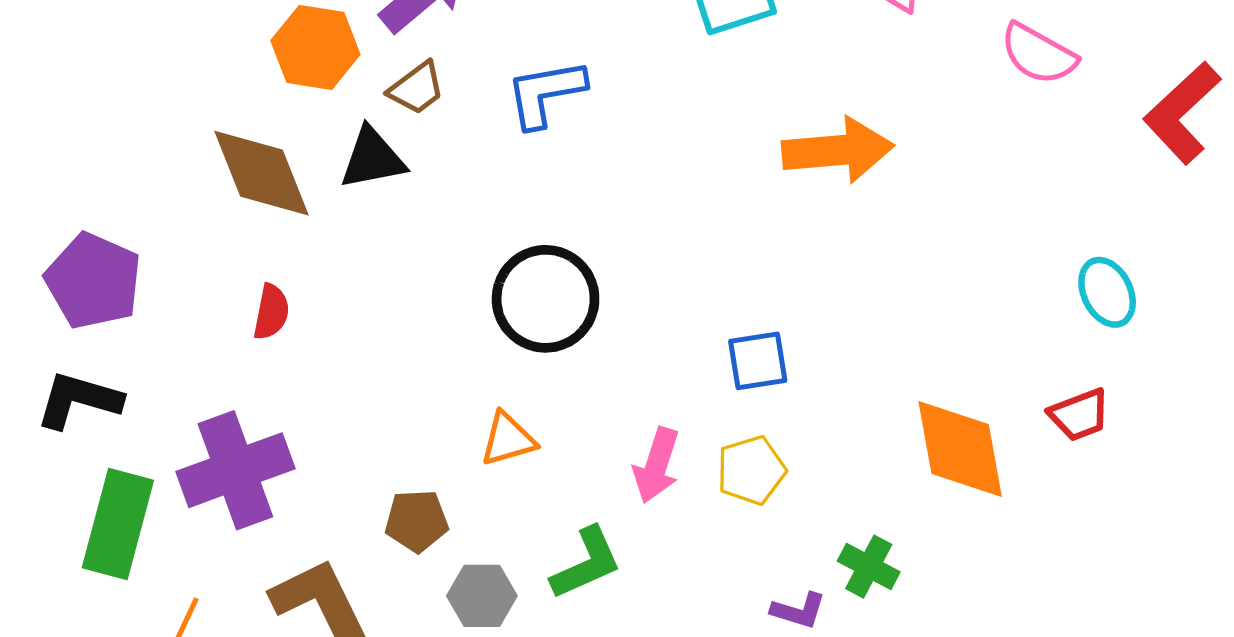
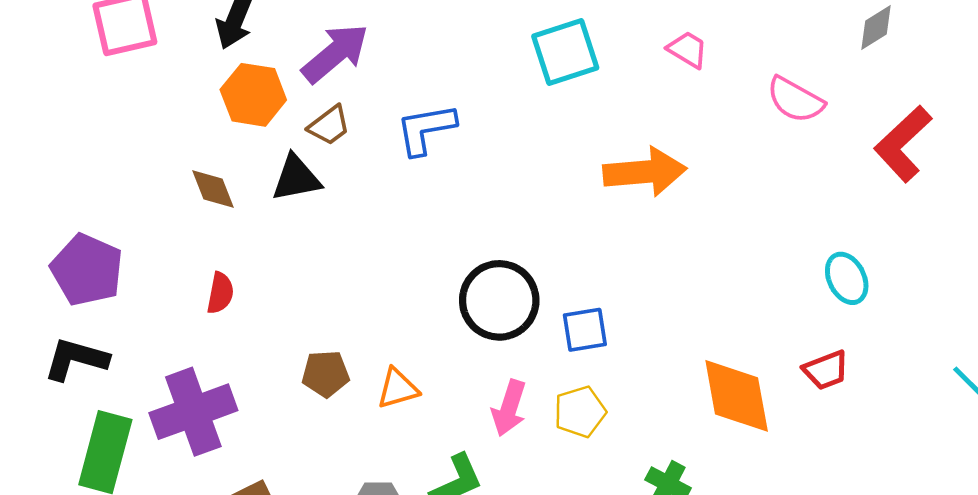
brown diamond: (262, 173) -> (213, 189), size x0.6
black circle: (546, 299) -> (499, 300), moved
brown pentagon: (417, 521) -> (325, 374), moved

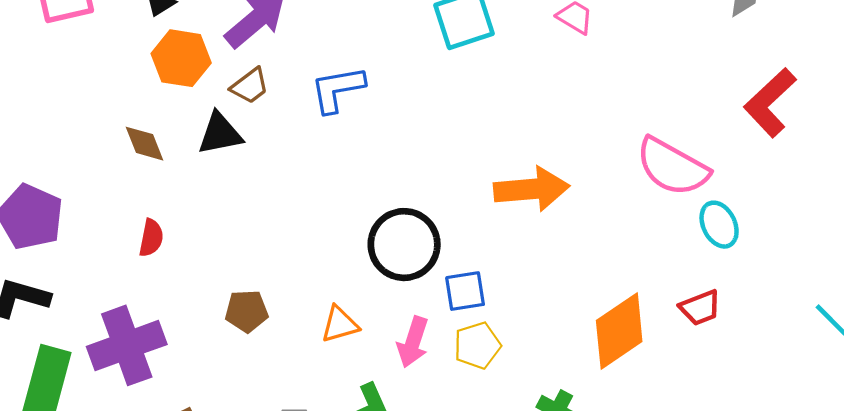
pink semicircle: (795, 100) -> (672, 167), moved, size x1.4
orange arrow: (645, 172) -> (532, 189), moved
blue square: (585, 330) -> (465, 291), moved
orange triangle: (398, 388) -> (340, 324), moved
orange diamond: (737, 396) -> (619, 331), turned 66

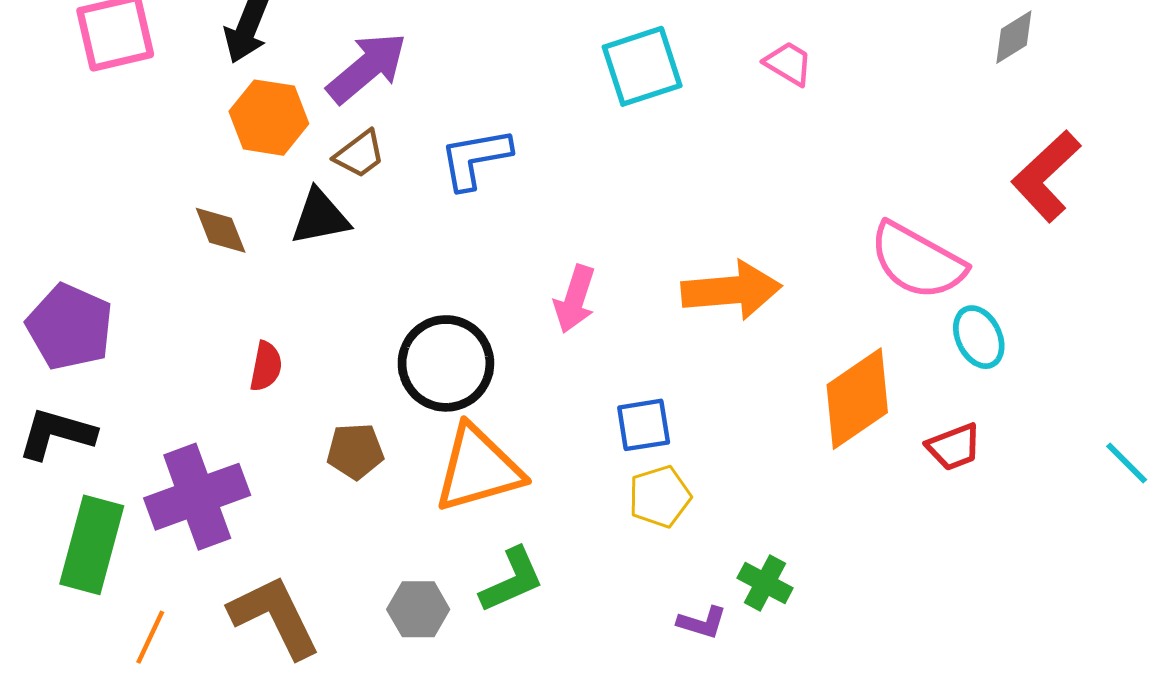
red semicircle: (151, 238) -> (266, 366), moved
black circle: (404, 245) -> (446, 363), moved
orange triangle: (340, 324) -> (478, 469), size x1.8
orange diamond: (619, 331) -> (857, 399), moved
pink arrow: (413, 342) -> (575, 299), moved

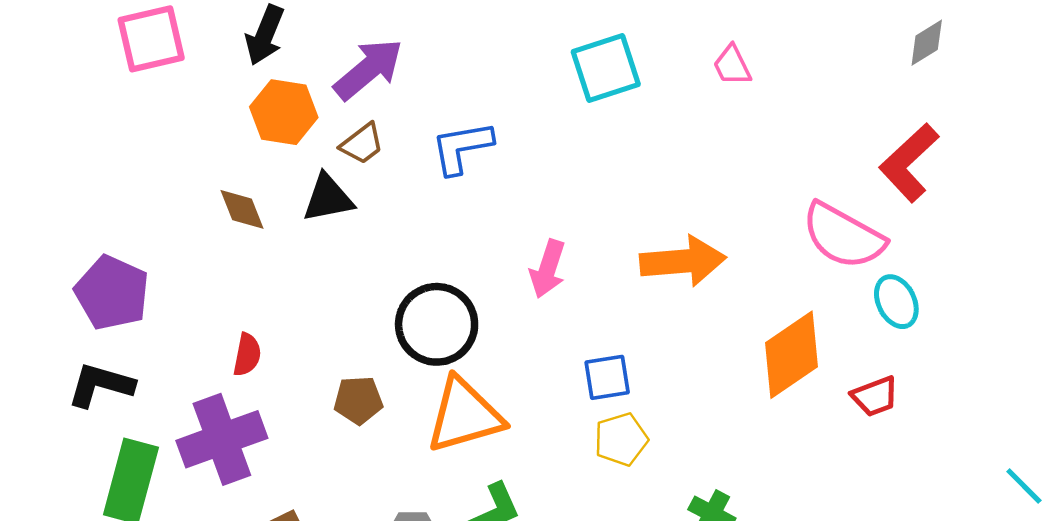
pink trapezoid: (788, 63) -> (732, 65), turned -147
red L-shape: (1046, 176) -> (909, 163), moved
red semicircle: (266, 366) -> (247, 355), moved
cyan line: (1127, 463) -> (1024, 486), moved

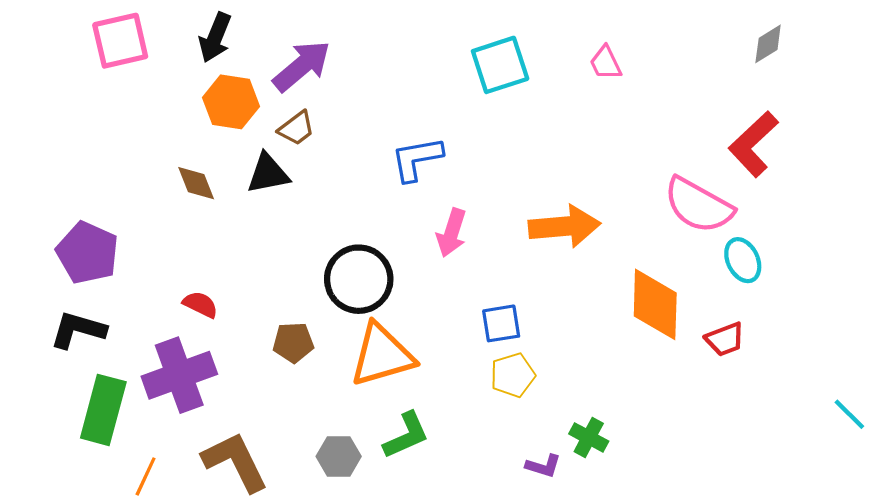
blue L-shape: (462, 148) -> (417, 159), moved
red semicircle: (247, 355) -> (200, 304), turned -75
orange diamond: (792, 355) -> (655, 304), turned -54

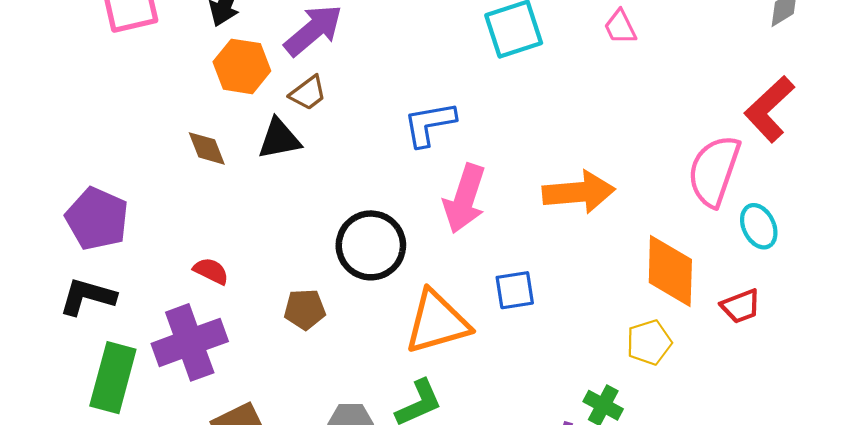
pink semicircle: (698, 205) -> (714, 171), turned 80
pink arrow: (452, 233) -> (465, 199), size x1.4
orange triangle: (382, 355) -> (437, 322), moved
yellow pentagon: (513, 375) -> (649, 342), moved

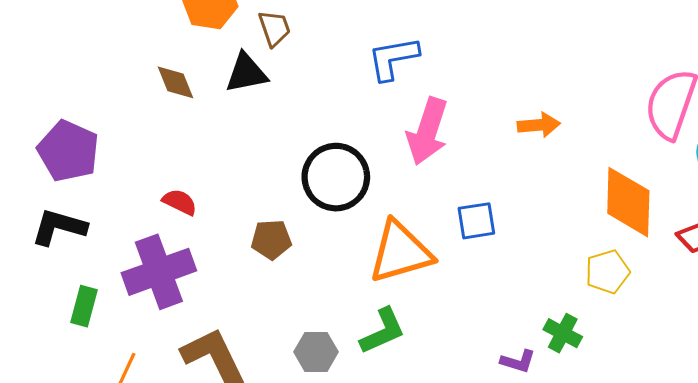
brown trapezoid: (308, 93) -> (274, 28), turned -72
orange arrow: (579, 192) -> (539, 125), size x0.6
green rectangle: (113, 378) -> (84, 306), size x0.6

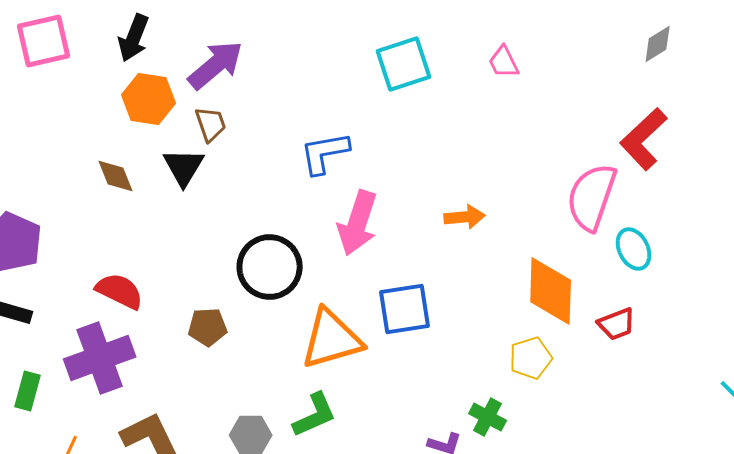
black triangle: (246, 73) -> (184, 167), turned -48
red semicircle: (180, 202) -> (120, 291), size x1.4
blue square: (476, 221) -> (405, 309), size x1.4

